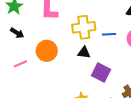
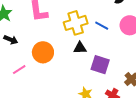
blue line: (109, 34) -> (102, 26), turned 40

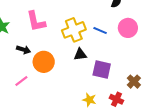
black arrow: (11, 40) -> (23, 50), moved

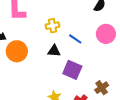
yellow cross: (74, 30) -> (52, 26), size x0.6
blue line: (100, 30) -> (75, 39), moved

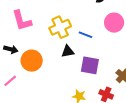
yellow cross: (52, 26) -> (60, 27), size x1.5

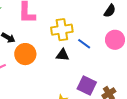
purple square: (90, 65) -> (87, 85), moved

